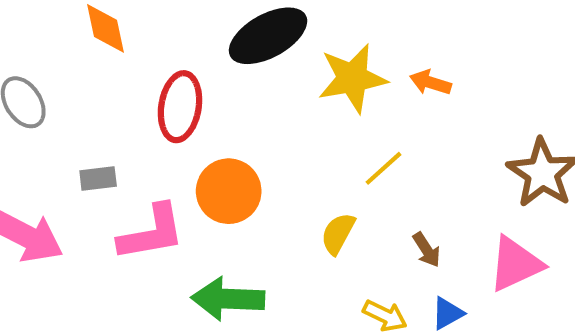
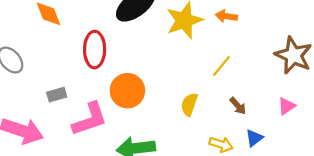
yellow line: (384, 168) -> (222, 66), moved
pink triangle: (515, 264) -> (286, 106), size x0.6

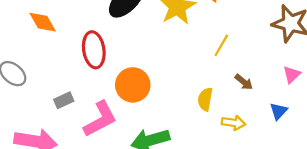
yellow semicircle: (189, 104) -> (205, 99), moved
blue triangle: (254, 138) -> (279, 111), moved

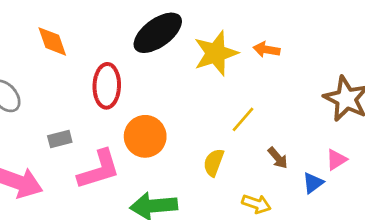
yellow line: (221, 45) -> (243, 119), moved
yellow semicircle: (205, 99) -> (214, 162), moved
blue triangle: (279, 111) -> (313, 183), moved

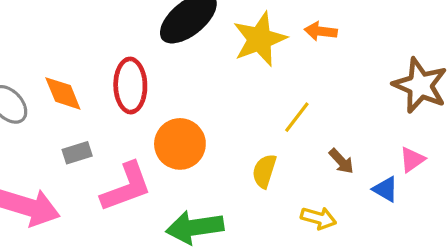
orange diamond: (52, 41) -> (63, 93), moved
blue triangle: (313, 183) -> (385, 189), turned -50

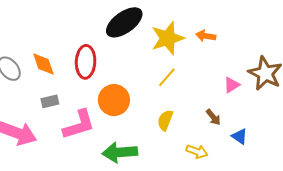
yellow line: (297, 117) -> (167, 77), moved
pink triangle: (412, 160) -> (232, 85), moved

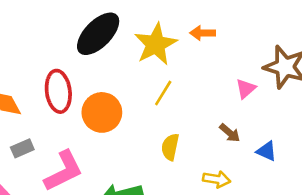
orange circle: (114, 100) -> (102, 112), moved

